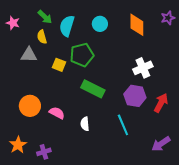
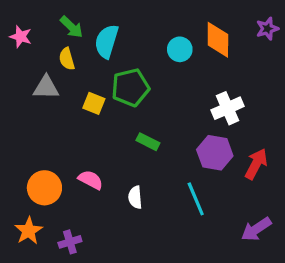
cyan circle: (100, 24) -> (180, 49), moved
green rectangle: (93, 89) -> (148, 142), size x0.6
orange circle: (30, 106) -> (44, 188), moved

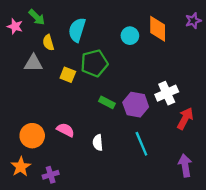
green arrow: (72, 27) -> (37, 17), moved
white cross: (228, 108) -> (167, 93), moved
purple hexagon: (215, 153) -> (136, 105), moved
purple arrow: (256, 229) -> (185, 166), turned 115

